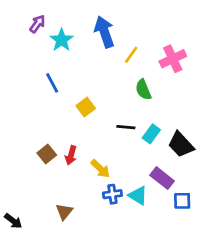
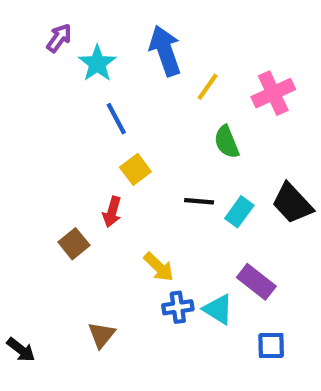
blue line: (52, 83) -> (116, 119), moved
black trapezoid: (181, 145) -> (292, 203), moved
red arrow: (71, 155) -> (112, 212), moved
blue square: (182, 201) -> (271, 345), moved

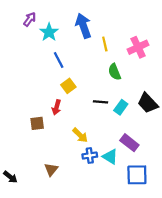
yellow line: (208, 87) -> (105, 44), turned -48
brown square: (74, 244) -> (37, 123), turned 32
blue square: (271, 345) -> (137, 175), size x1.5

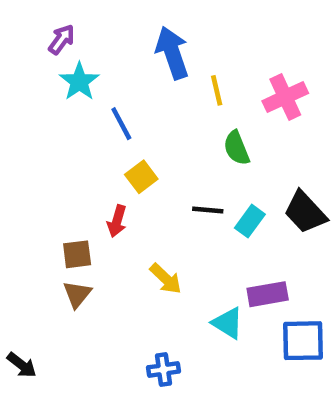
cyan star: (49, 32) -> (79, 82), moved
purple rectangle: (129, 143) -> (268, 294), turned -48
blue cross: (90, 156) -> (163, 369), moved
brown triangle: (51, 169) -> (77, 294), moved
blue square: (137, 175) -> (303, 341), moved

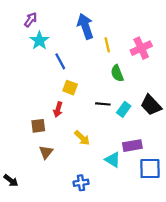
yellow square: (141, 177) -> (70, 88), turned -32
brown triangle: (77, 294) -> (46, 152), moved

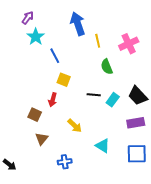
brown square: (38, 126) -> (35, 115), turned 32
purple rectangle: (132, 146) -> (136, 123), moved
blue cross: (81, 183) -> (65, 162), moved

